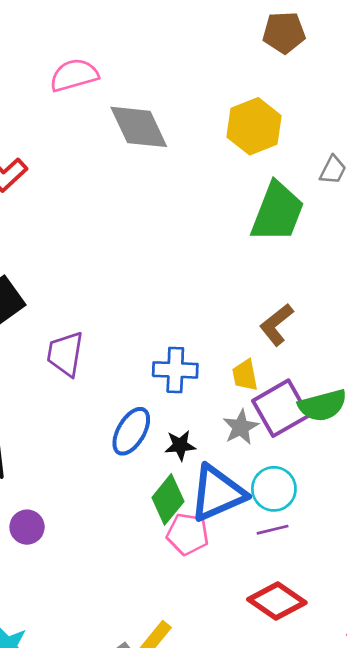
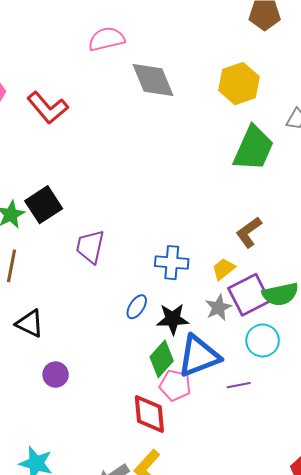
yellow trapezoid: (245, 375) -> (224, 269), turned 60
blue ellipse: (131, 431) -> (137, 307), size x0.7
black star: (180, 445) -> (173, 319), size x1.4
cyan circle: (274, 489) -> (263, 340), moved
red diamond: (277, 601) -> (149, 414), moved, turned 48

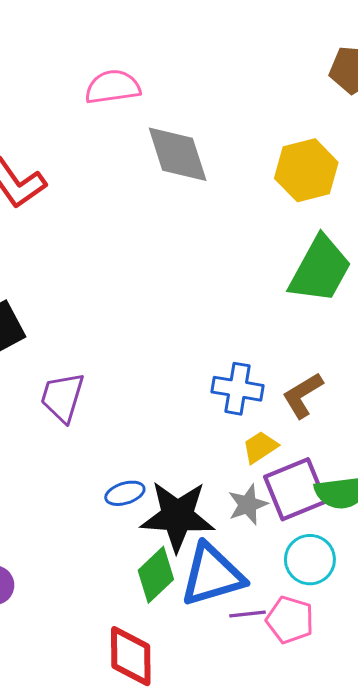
blue cross: (172, 263) -> (237, 389), moved
blue ellipse: (137, 307) -> (125, 493), turned 35
black star: (173, 319) -> (177, 516), size x1.5
pink pentagon: (175, 385) -> (290, 620), moved
purple line: (239, 385) -> (248, 614), moved

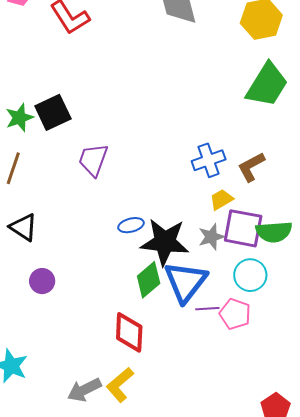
blue cross: (237, 389) -> (209, 160), turned -32
purple square: (295, 489) -> (243, 228), turned 30
blue triangle: (212, 575) -> (186, 282), turned -39

